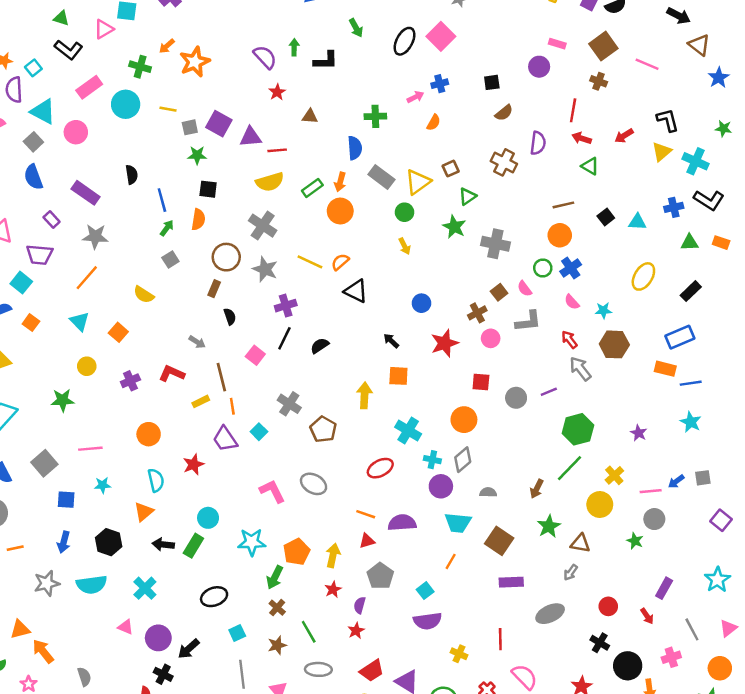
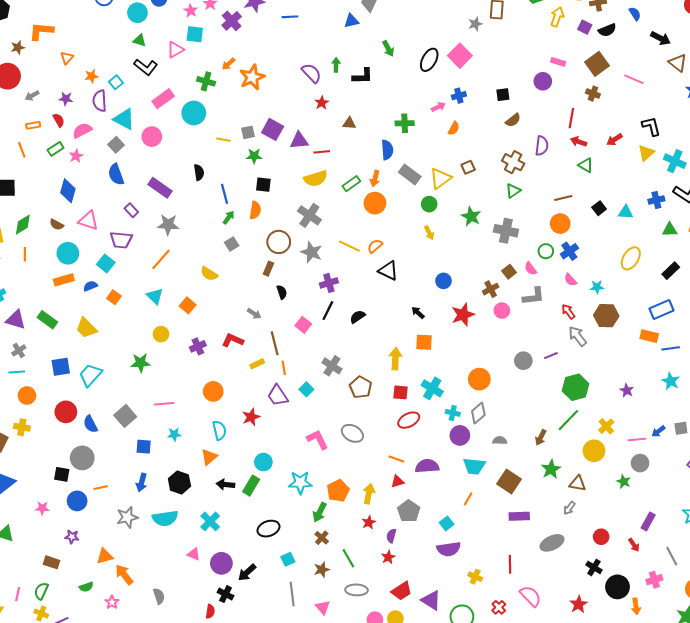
yellow line: (168, 109) -> (223, 140), moved
green triangle: (468, 196) -> (513, 191), moved
red square: (481, 382) -> (401, 392), moved

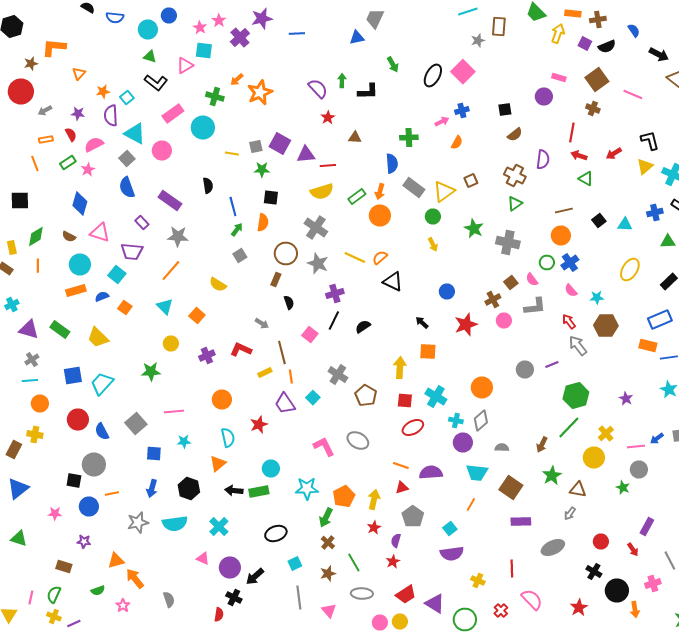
green rectangle: (251, 486) -> (259, 492), turned 48

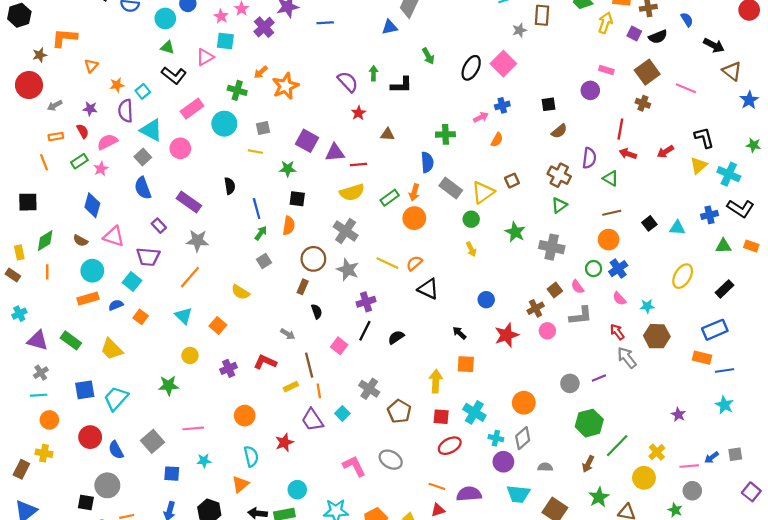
gray square: (256, 146) -> (263, 128), moved
green triangle: (586, 178) -> (611, 178), moved
green hexagon: (576, 396) -> (589, 423), moved

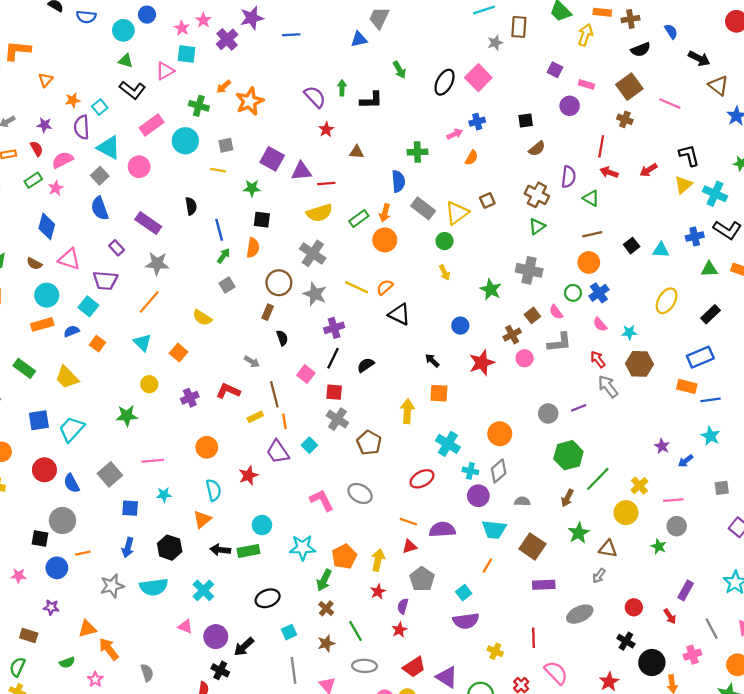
purple square: (634, 34) -> (555, 70), moved
green star: (515, 232) -> (491, 290), moved
red square: (441, 417) -> (334, 392), moved
blue arrow: (712, 457) -> (686, 461), moved

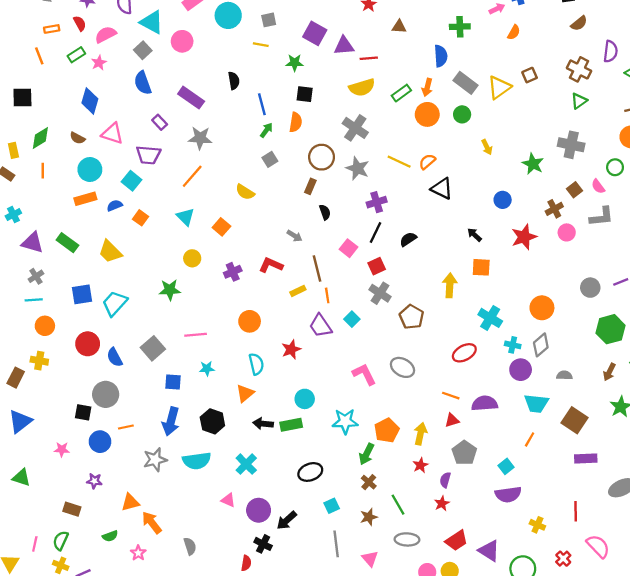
green circle: (445, 241) -> (462, 114), moved
red square: (334, 392) -> (377, 266), turned -30
blue arrow: (128, 548) -> (171, 421), size x1.4

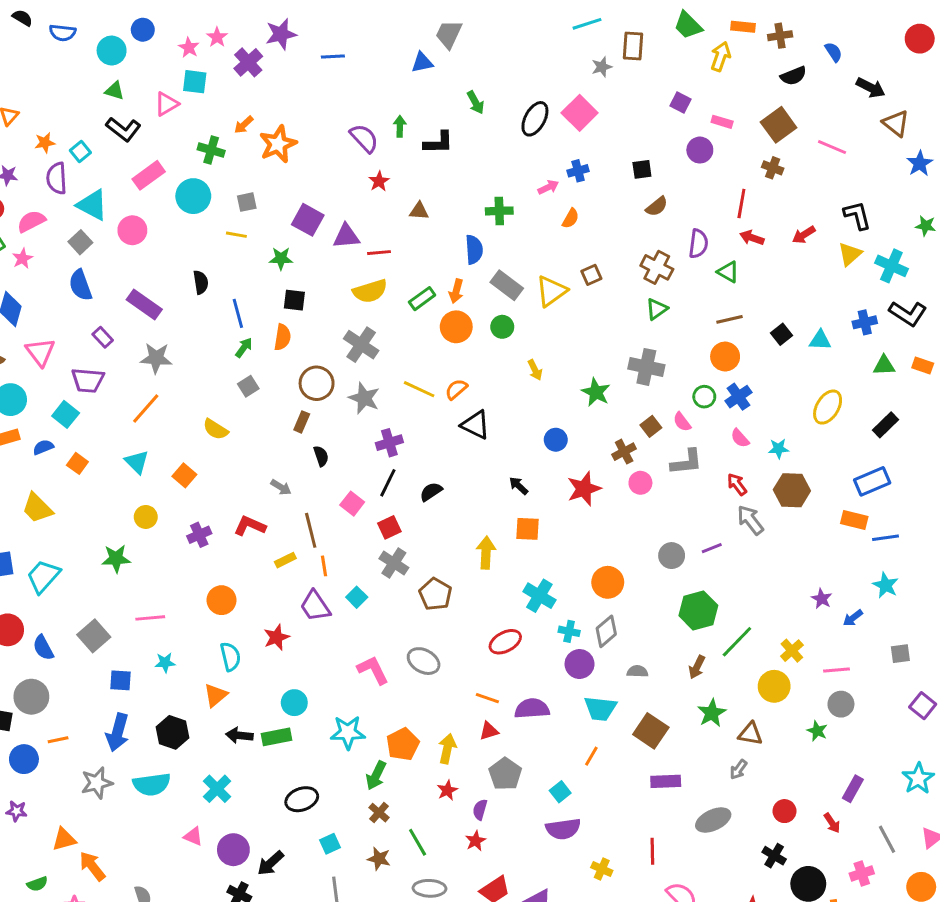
pink triangle: (112, 134) -> (40, 352), turned 35
brown star: (369, 517) -> (379, 859), turned 30

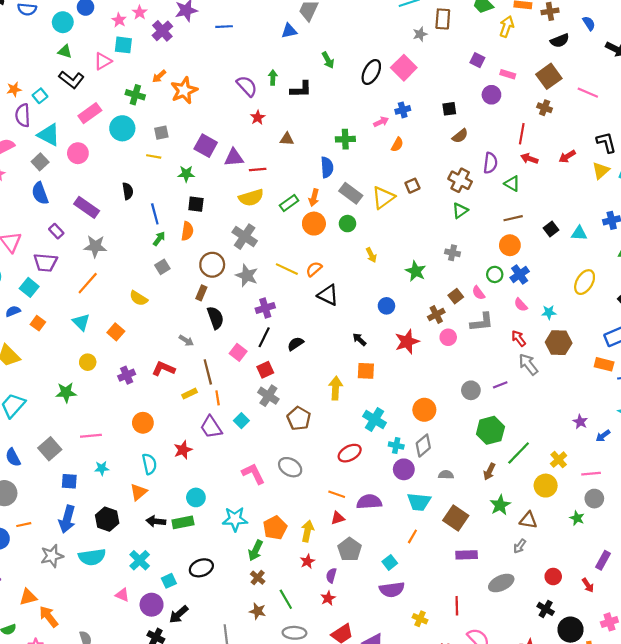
gray cross: (646, 367) -> (453, 253), size x0.6
black semicircle: (321, 456) -> (215, 318), size x1.5
cyan square: (330, 844) -> (169, 581), moved

